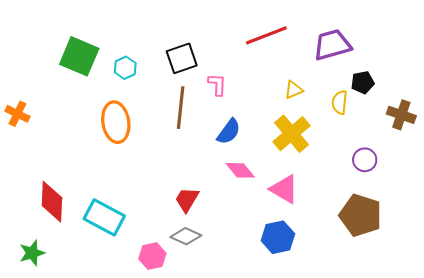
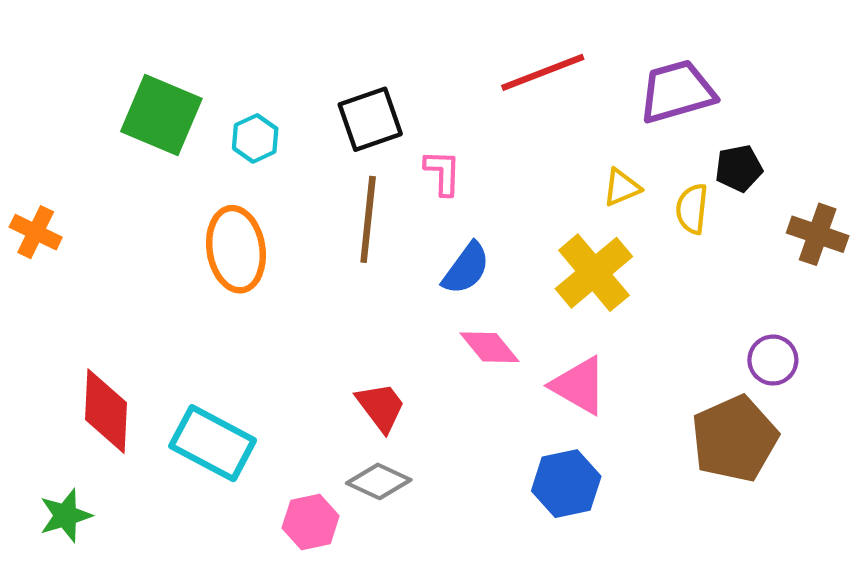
yellow triangle: (294, 90) -> (622, 187), moved
purple circle: (365, 160) -> (773, 360), moved
red trapezoid: (187, 200) -> (381, 407), turned 112
brown pentagon: (361, 215) -> (735, 439), turned 30

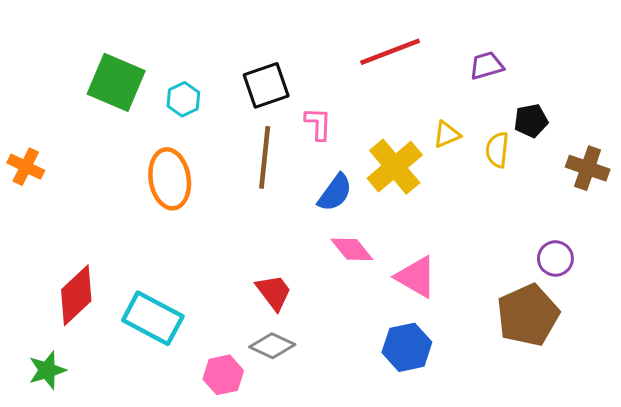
purple trapezoid: (677, 92) -> (487, 66), size x0.6
yellow cross: (594, 273) -> (395, 167), moved
red diamond: (106, 411) -> (76, 295), turned 44

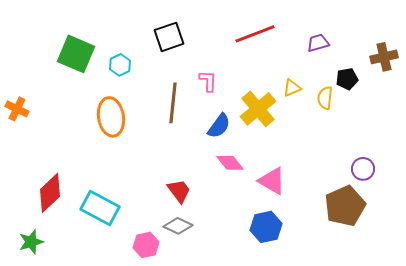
black square: (266, 85) -> (169, 37), moved
brown cross: (588, 168) -> (384, 57), moved, turned -32

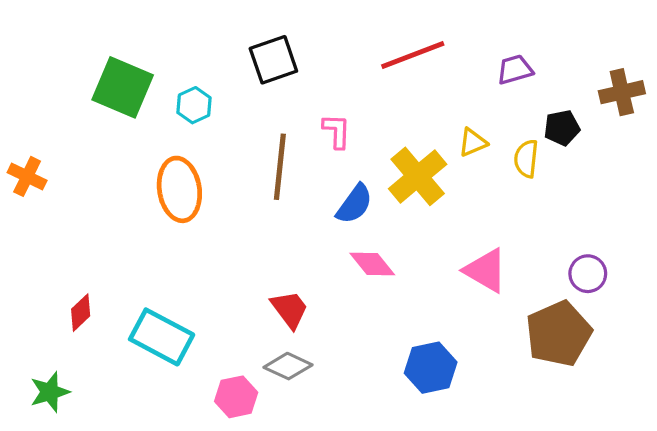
pink triangle: (272, 181) -> (486, 270), moved
red diamond: (50, 193) -> (81, 313), size x0.6

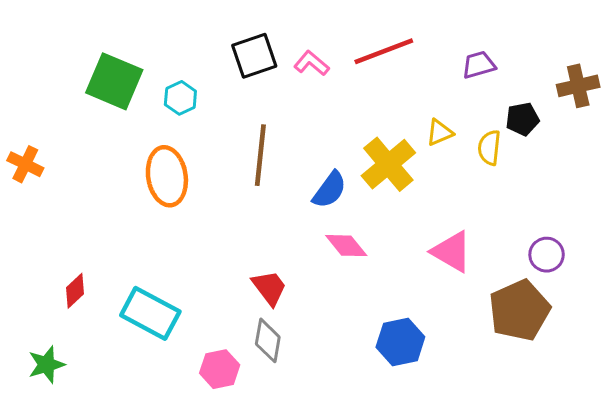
pink L-shape: (337, 131) -> (312, 63), moved, turned -52
gray diamond: (288, 366) -> (268, 340), turned 75

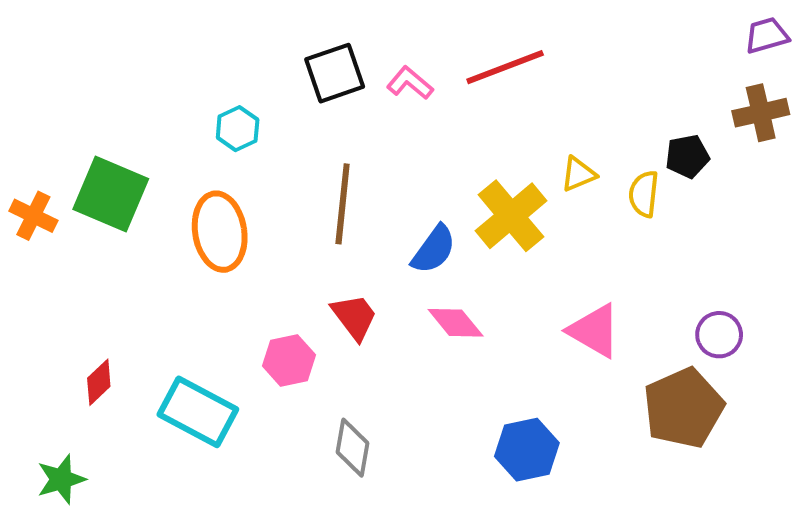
purple trapezoid: (479, 65) -> (767, 35), moved
green square: (114, 81) -> (111, 194), moved
red trapezoid: (269, 288) -> (354, 317), moved
pink hexagon: (220, 369) -> (289, 360), moved

